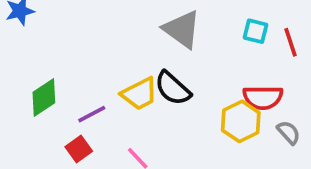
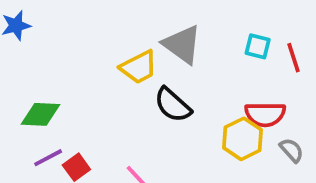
yellow trapezoid: (140, 94) -> (139, 67), moved
green diamond: (44, 97) -> (41, 114), turned 36
purple line: (92, 114) -> (48, 158), moved

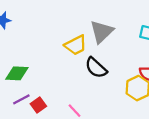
gray triangle: (182, 44) -> (102, 32), turned 40

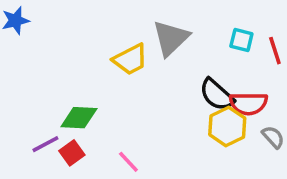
black semicircle: (96, 68) -> (217, 95), moved
green diamond: (17, 73) -> (79, 118), moved

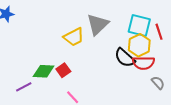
cyan square: (241, 40) -> (139, 25), size x1.6
yellow hexagon: (227, 126) -> (139, 45), moved
red square: (72, 153) -> (63, 70), moved

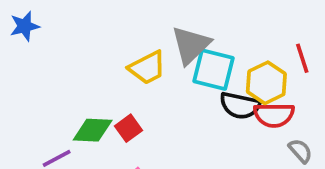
cyan square: (139, 25) -> (213, 70), moved
black semicircle: (125, 58) -> (240, 105), turned -30

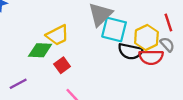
yellow trapezoid: (147, 68) -> (57, 35), moved
green diamond: (93, 130) -> (40, 50), moved
gray semicircle: (300, 151) -> (167, 44), moved

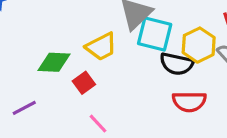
yellow trapezoid: (57, 35) -> (101, 47), moved
red semicircle: (151, 57) -> (189, 102), moved

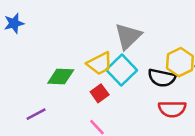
cyan square: (155, 34) -> (122, 70), moved, turned 32
red square: (84, 83) -> (100, 93), moved

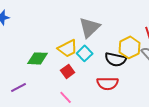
cyan square: (122, 70) -> (85, 53), size x0.7
red semicircle: (172, 109) -> (108, 83), moved

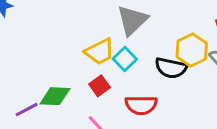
green diamond: (38, 58) -> (55, 96), moved
red semicircle: (108, 83) -> (141, 105), moved

